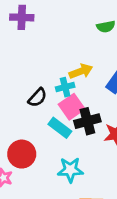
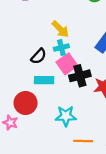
yellow arrow: (81, 71) -> (60, 29), moved, turned 66
cyan rectangle: (60, 128) -> (44, 80), moved, turned -36

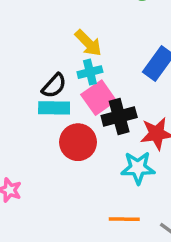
cyan rectangle: (44, 80) -> (54, 108), moved
red circle: (26, 103) -> (78, 142), moved
cyan star: (66, 116) -> (138, 168), moved

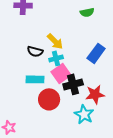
black semicircle: (54, 86) -> (35, 51), moved, turned 63
cyan star: (138, 168) -> (84, 114), turned 30

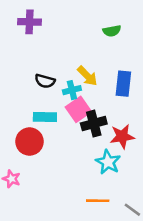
yellow arrow: (55, 41) -> (87, 76), moved
blue rectangle: (96, 53) -> (123, 84), turned -30
red circle: (49, 99) -> (29, 142), moved

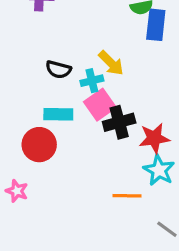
blue rectangle: (123, 84) -> (156, 25), moved
cyan star: (108, 162) -> (159, 170), moved
orange line: (98, 201) -> (127, 196), moved

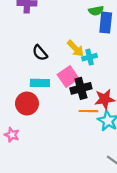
black semicircle: (58, 70) -> (40, 53), turned 35
cyan cross: (92, 81) -> (90, 57), moved
orange line: (127, 196) -> (88, 111), moved

